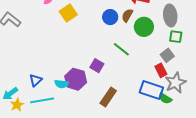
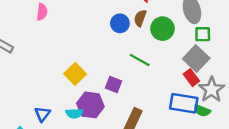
yellow square: (68, 13) -> (75, 74), moved
gray square: (167, 55) -> (196, 58), size x1.5

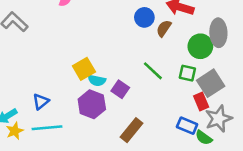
blue circle: (120, 23) -> (144, 17), moved
green circle: (162, 29) -> (200, 46), moved
green square: (203, 34) -> (187, 73), moved
blue rectangle: (184, 103) -> (187, 126), size x0.7
cyan semicircle: (74, 113) -> (97, 80), moved

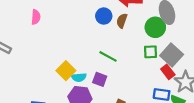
green line: (153, 71) -> (108, 56), moved

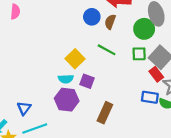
pink semicircle: (36, 17) -> (15, 12), moved
green line: (108, 56) -> (107, 50), moved
yellow square: (66, 71) -> (75, 59), moved

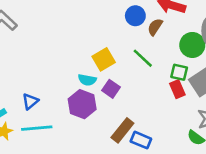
red rectangle: (156, 74) -> (177, 89), moved
blue rectangle: (150, 97) -> (141, 140), moved

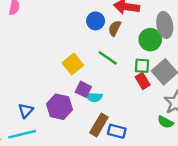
cyan semicircle: (87, 80) -> (94, 97), moved
blue triangle: (30, 101) -> (26, 111), moved

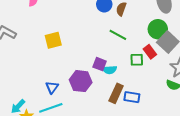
green circle: (150, 40) -> (158, 29), moved
yellow square: (73, 64) -> (53, 40), moved, turned 30
green square: (142, 66) -> (137, 60), moved

